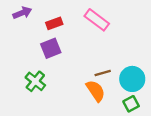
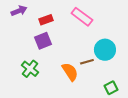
cyan circle: (132, 79) -> (105, 50), moved
orange semicircle: (96, 91) -> (70, 72), moved

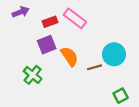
pink rectangle: (82, 17) -> (75, 18), moved
orange semicircle: (70, 72) -> (69, 56), moved

